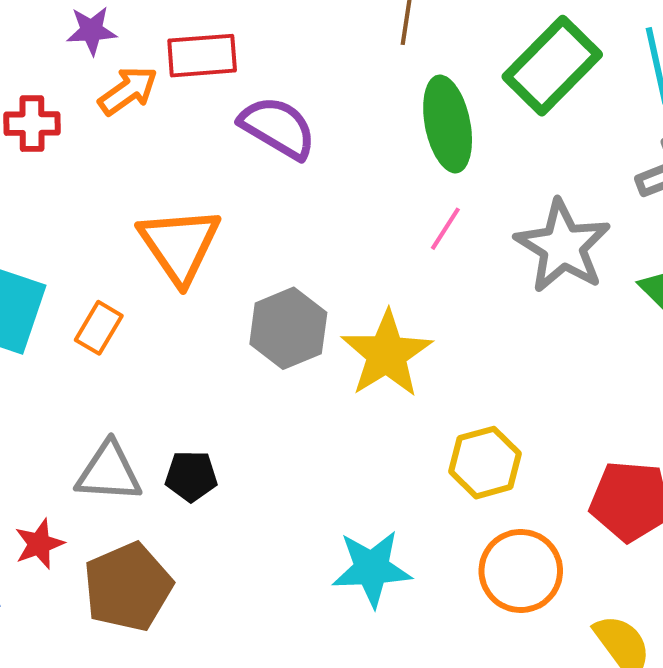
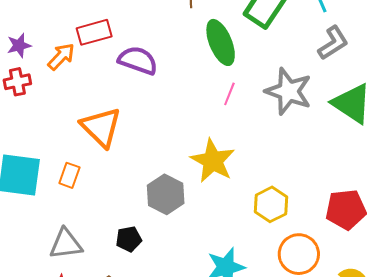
purple star: (92, 31) -> (19, 45), moved
gray hexagon: (288, 328) -> (166, 194), moved
gray triangle: (109, 472) -> (66, 244), moved

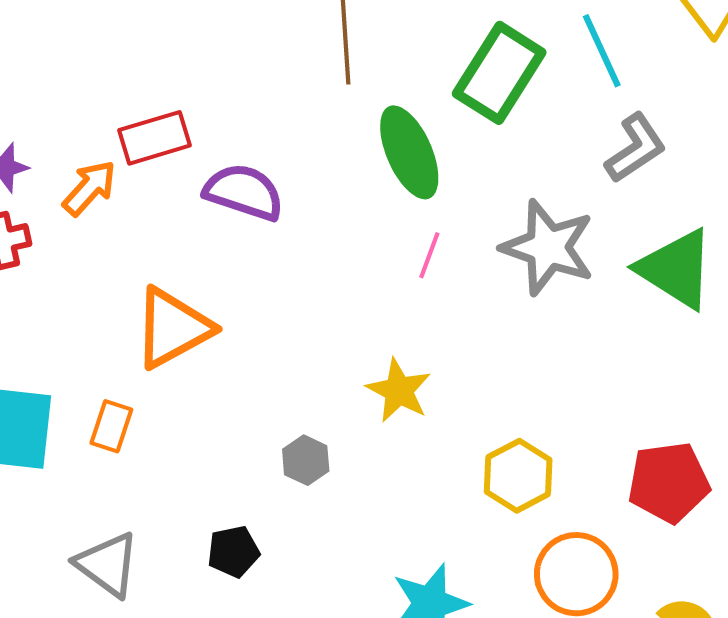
orange triangle: (101, 127) -> (173, 328), turned 48
yellow star: (213, 161) -> (399, 391), size x0.7
gray hexagon: (166, 194) -> (306, 460), size x0.6
gray triangle: (66, 244) -> (107, 564), turned 45

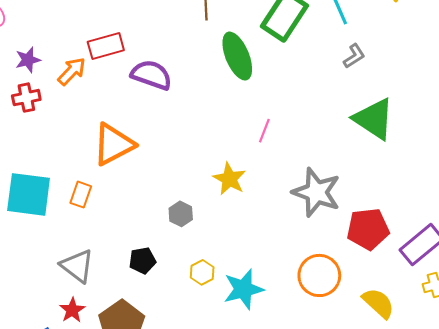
gray L-shape: (636, 148) -> (354, 56), size x0.7
gray star: (548, 247) -> (316, 192), moved
pink line: (429, 255) -> (264, 131), moved
yellow hexagon: (518, 476) -> (202, 272), moved, size x0.7

